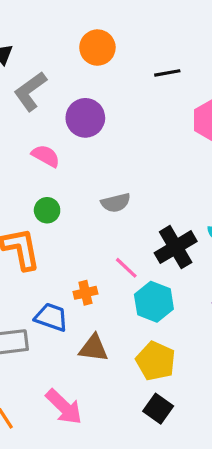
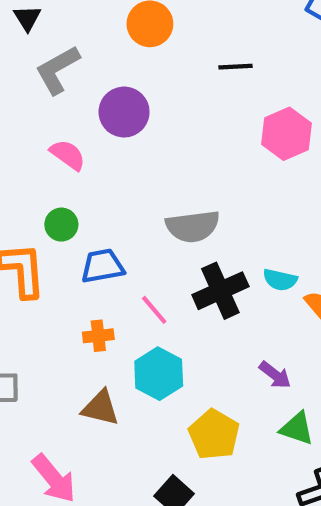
gray semicircle: (116, 203) -> (193, 226), moved, size x1.4
cyan hexagon: (154, 302) -> (159, 374), moved
blue trapezoid: (51, 317) -> (103, 266), moved, turned -36
yellow pentagon: (156, 361) -> (214, 435), moved

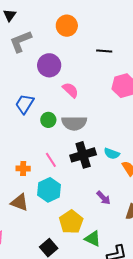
pink semicircle: (68, 155) -> (70, 90), moved
green circle: (61, 225) -> (48, 120), moved
blue trapezoid: (103, 266) -> (25, 104), moved, turned -55
green triangle: (297, 429) -> (93, 239), moved

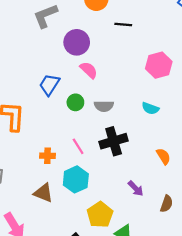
black line: (104, 51) -> (123, 25), moved
pink semicircle: (70, 90) -> (89, 70), moved
gray semicircle: (74, 123) -> (104, 106), size x0.7
cyan semicircle: (112, 154) -> (150, 108), moved

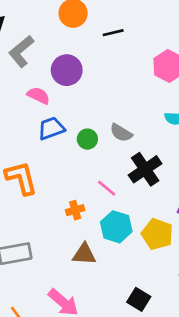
pink semicircle: (89, 70) -> (38, 96), moved
blue trapezoid: (49, 85) -> (51, 128), turned 55
gray semicircle: (104, 106) -> (121, 133), turned 48
yellow pentagon: (100, 215) -> (157, 234), moved

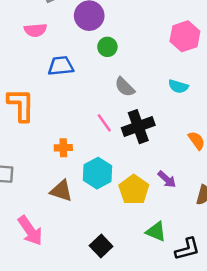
pink semicircle: (38, 96) -> (35, 30), moved, turned 135
green circle: (87, 139) -> (107, 47), moved
pink line: (107, 188) -> (104, 123), moved

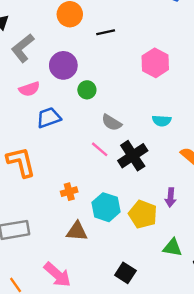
pink semicircle: (35, 30) -> (29, 89), moved
cyan semicircle: (178, 86) -> (162, 121), moved
pink line: (104, 123) -> (100, 149), moved
purple arrow: (167, 179) -> (171, 197), turned 66

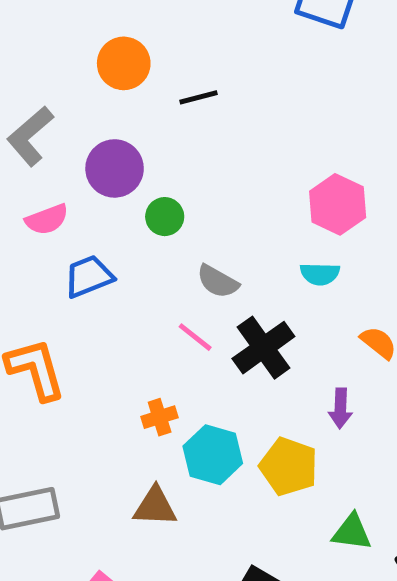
pink hexagon: (155, 63) -> (338, 204), moved
orange cross: (69, 192) -> (160, 417), moved
purple arrow: (171, 197) -> (340, 408), moved

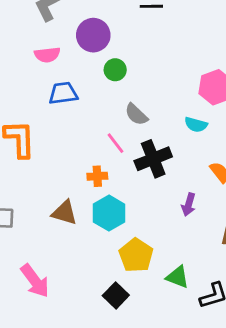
orange cross: (160, 417) -> (97, 176), moved
yellow pentagon: (289, 466) -> (136, 255), moved
brown triangle: (155, 507) -> (64, 213), moved

